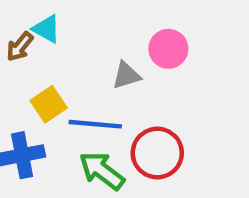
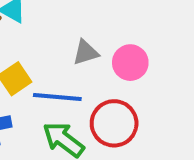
pink circle: (168, 49) -> (130, 63), moved

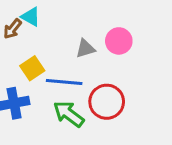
pink circle: (130, 63) -> (119, 41), moved

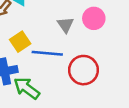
gray triangle: (85, 49) -> (65, 25), turned -48
green arrow: (69, 114) -> (27, 88), moved

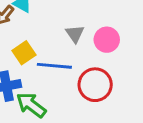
pink circle: (94, 18) -> (107, 40), moved

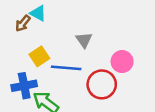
pink circle: (107, 40) -> (122, 62), moved

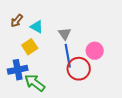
cyan triangle: (38, 13) -> (37, 27), moved
blue line: (66, 68) -> (68, 56), moved, turned 75

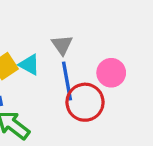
cyan triangle: (37, 27) -> (29, 65), moved

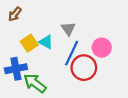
blue line: (67, 81) -> (72, 53), turned 35

